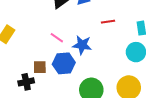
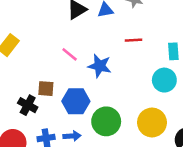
blue hexagon: (64, 63) -> (76, 101), moved
black cross: (26, 82) -> (28, 105), turned 35

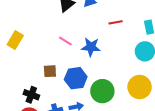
black cross: (28, 105) -> (31, 95), moved

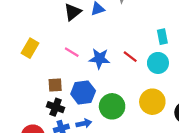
red line: (116, 22) -> (130, 57), moved, turned 48
yellow rectangle: (15, 40) -> (30, 48), moved
black cross: (31, 95) -> (56, 107), moved

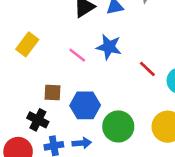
blue star: (99, 59) -> (109, 47), moved
black cross: (56, 107) -> (38, 120), moved

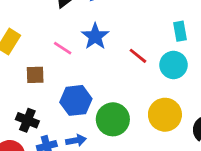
blue star: (109, 47) -> (95, 36), turned 30
brown square: (52, 92) -> (35, 75), moved

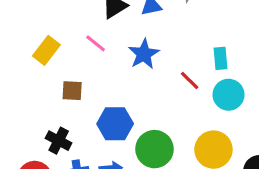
cyan rectangle: (180, 31) -> (220, 58), moved
pink line: (63, 48) -> (96, 43), moved

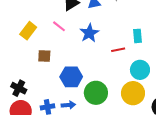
red line: (190, 81) -> (118, 50), turned -56
cyan circle: (229, 95) -> (140, 70), moved
black cross: (59, 141) -> (19, 88), moved

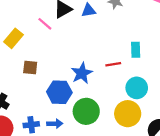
pink line: (59, 26) -> (45, 24), moved
blue star: (89, 33) -> (82, 73), moved

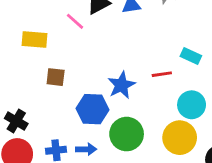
yellow rectangle: (13, 38) -> (35, 39), turned 54
cyan rectangle: (136, 50) -> (191, 56), turned -64

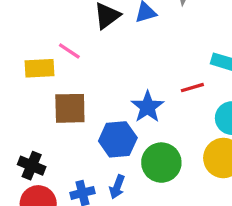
pink line: (75, 21) -> (69, 51), moved
brown square: (56, 77) -> (70, 108), size x1.5
blue arrow: (86, 149) -> (117, 187), turned 120

